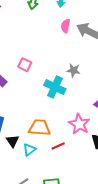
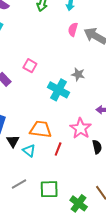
red line: (58, 146) -> (58, 149), turned -48
cyan triangle: (29, 150) -> (29, 151), turned -48

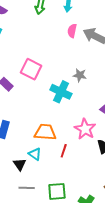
pink square: (30, 66) -> (31, 69), size x1.5
black triangle: (13, 141) -> (20, 164), moved
gray line: (19, 184) -> (27, 188), turned 35

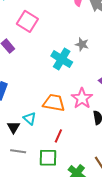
pink square: (31, 69) -> (27, 21), moved
orange trapezoid: (45, 132) -> (54, 103), moved
red line: (64, 151) -> (58, 136), moved

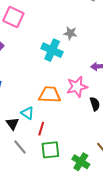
pink star: (82, 98) -> (77, 87), turned 30
red line: (58, 136) -> (41, 129), moved
gray line: (18, 151) -> (20, 147), turned 49

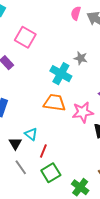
orange trapezoid: (50, 95) -> (55, 103), moved
green square: (50, 150) -> (51, 173), turned -30

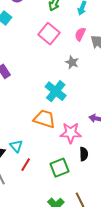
pink square: (25, 37) -> (49, 34), moved
gray star: (81, 58) -> (72, 62), moved
green square: (51, 173) -> (60, 168), moved

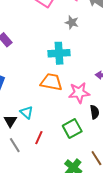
cyan cross: (56, 91) -> (59, 53), turned -35
red line: (26, 165) -> (39, 138), moved

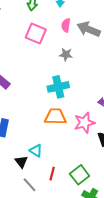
green square: (72, 128) -> (80, 175), moved

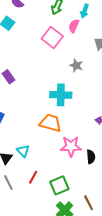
pink semicircle: (66, 25) -> (74, 26), moved
pink star: (84, 123) -> (71, 146), moved

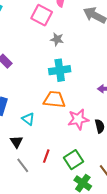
gray star: (76, 65) -> (57, 39), moved
cyan triangle: (23, 151) -> (28, 119), moved

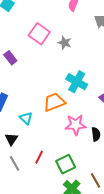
pink square: (42, 15) -> (39, 34), moved
cyan cross: (60, 70) -> (77, 82), moved, turned 30
orange trapezoid: (54, 100) -> (54, 102), turned -35

